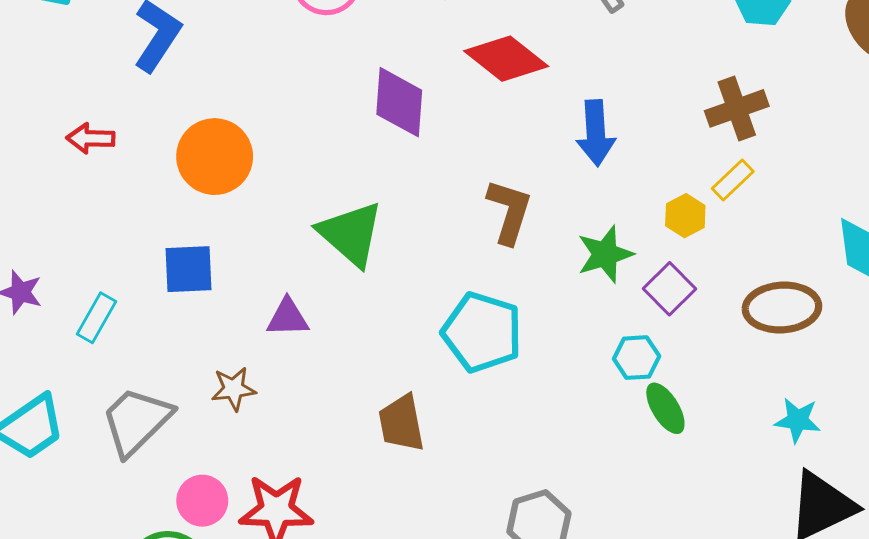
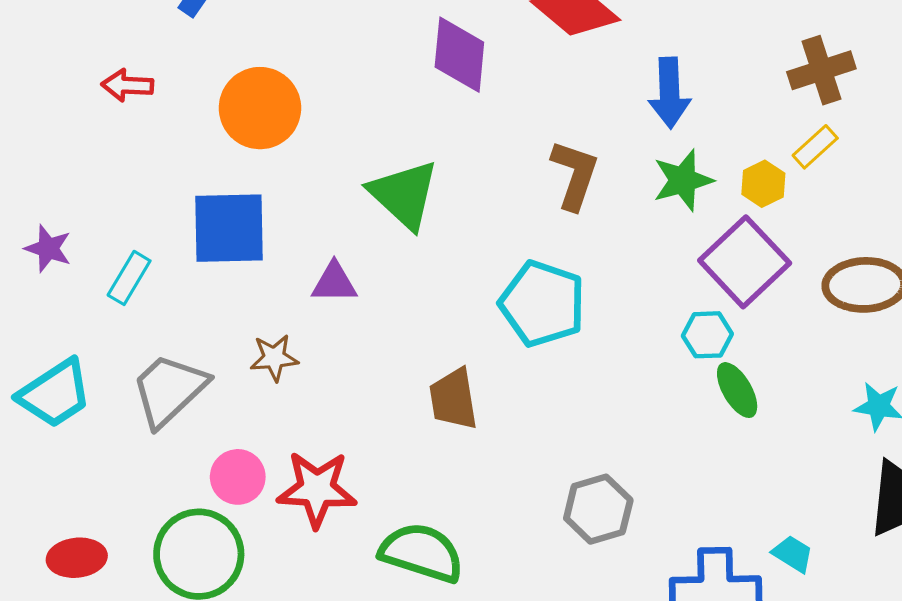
green star: (605, 254) -> (683, 180), moved
blue square: (189, 269) -> (229, 228), size x1.4
purple square: (670, 289) -> (745, 262), size x1.6

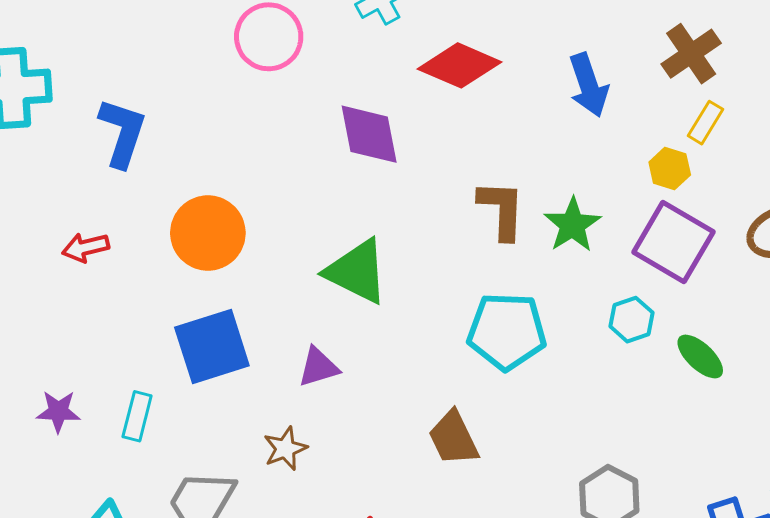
blue arrow: (669, 93) -> (588, 85), moved
green star: (683, 180) -> (572, 225), moved
cyan hexagon: (707, 335) -> (632, 320), moved

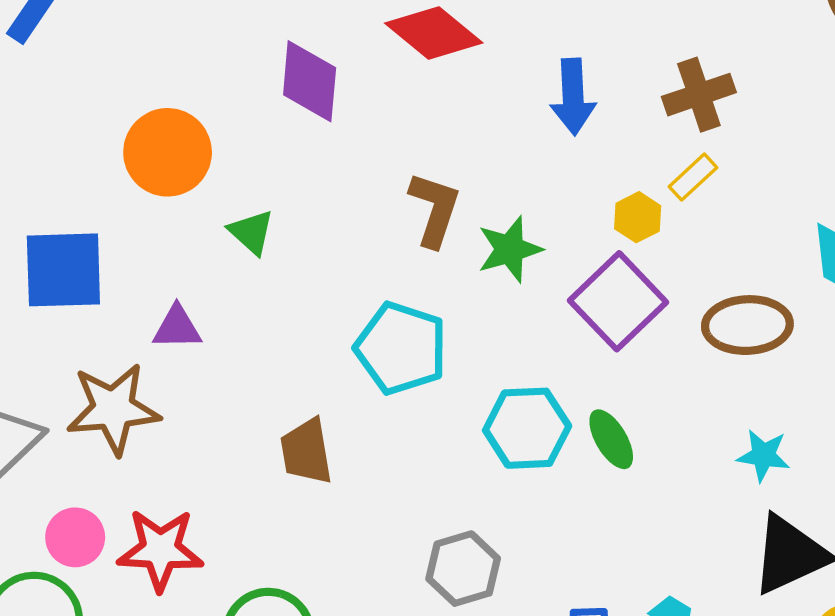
orange circle: (208, 233) -> (168, 152), moved
green triangle: (357, 271) -> (251, 232), size x0.6
cyan hexagon: (632, 320) -> (527, 428), moved, size x1.6
brown star: (285, 449) -> (113, 409), size x1.8

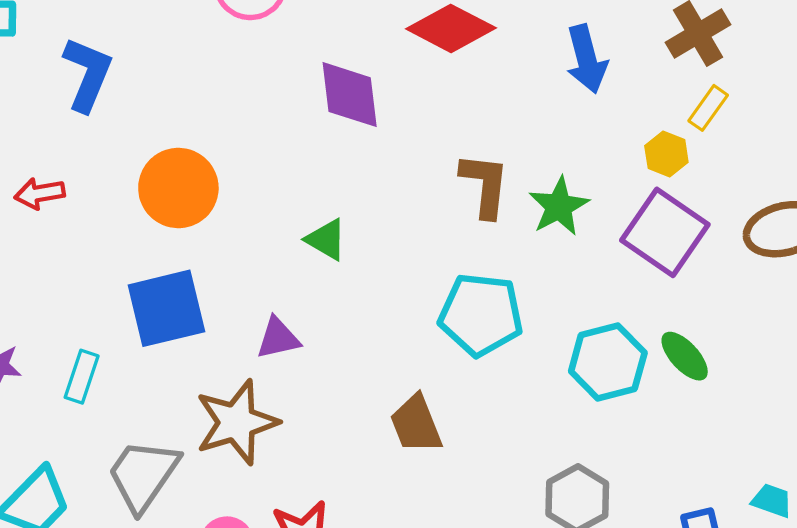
orange circle: (168, 152) -> (178, 188), moved

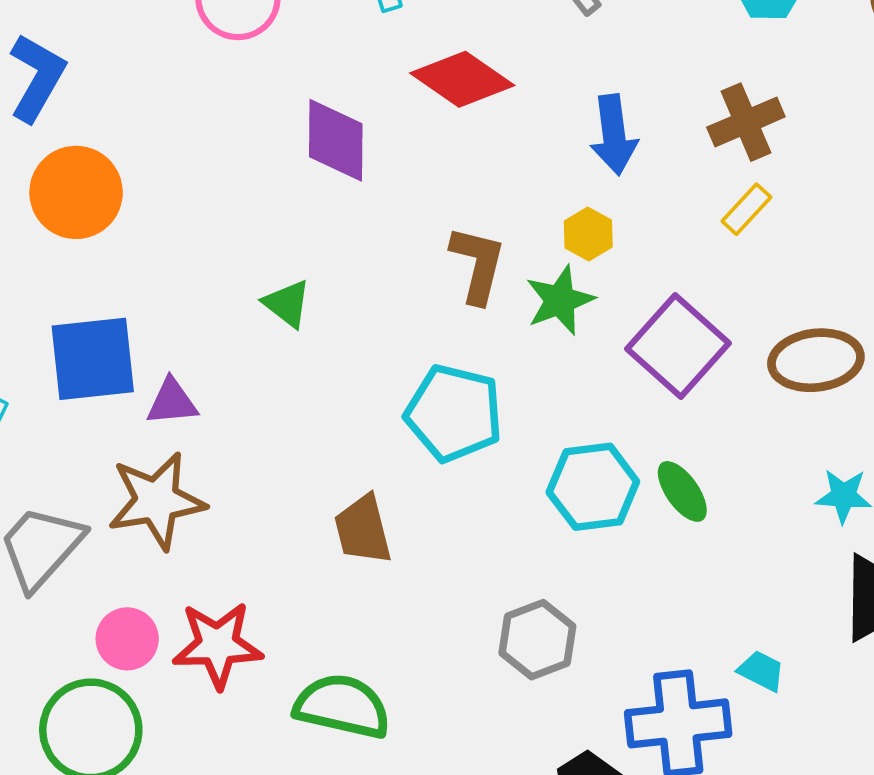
yellow hexagon: (666, 154) -> (588, 234), moved
orange circle: (178, 188) -> (76, 192), moved
purple triangle: (278, 338) -> (172, 402), moved

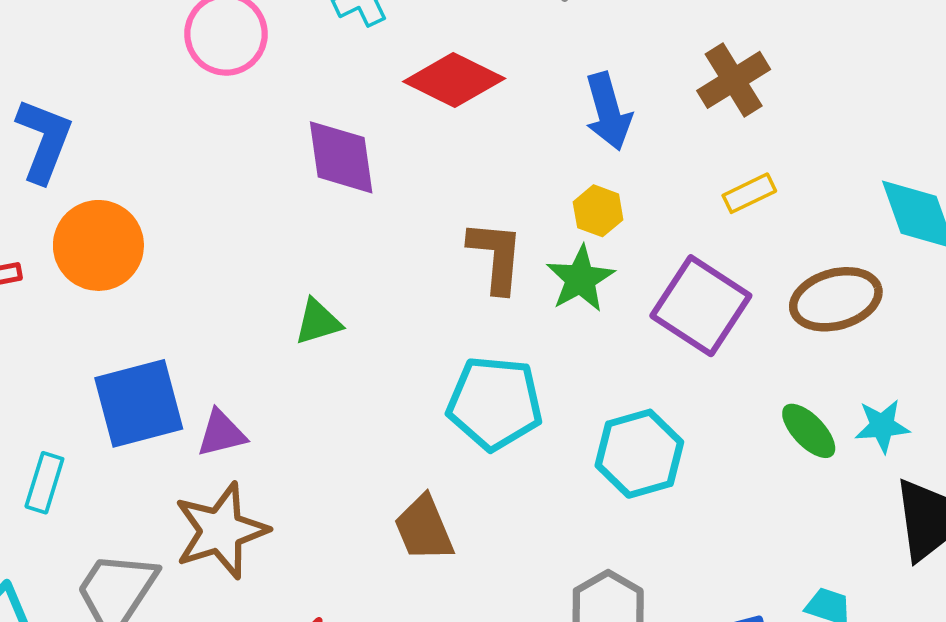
yellow rectangle: (746, 209) -> (749, 193), moved, turned 30
green triangle: (287, 304) -> (318, 322), turned -46
green ellipse: (682, 491) -> (809, 431), moved

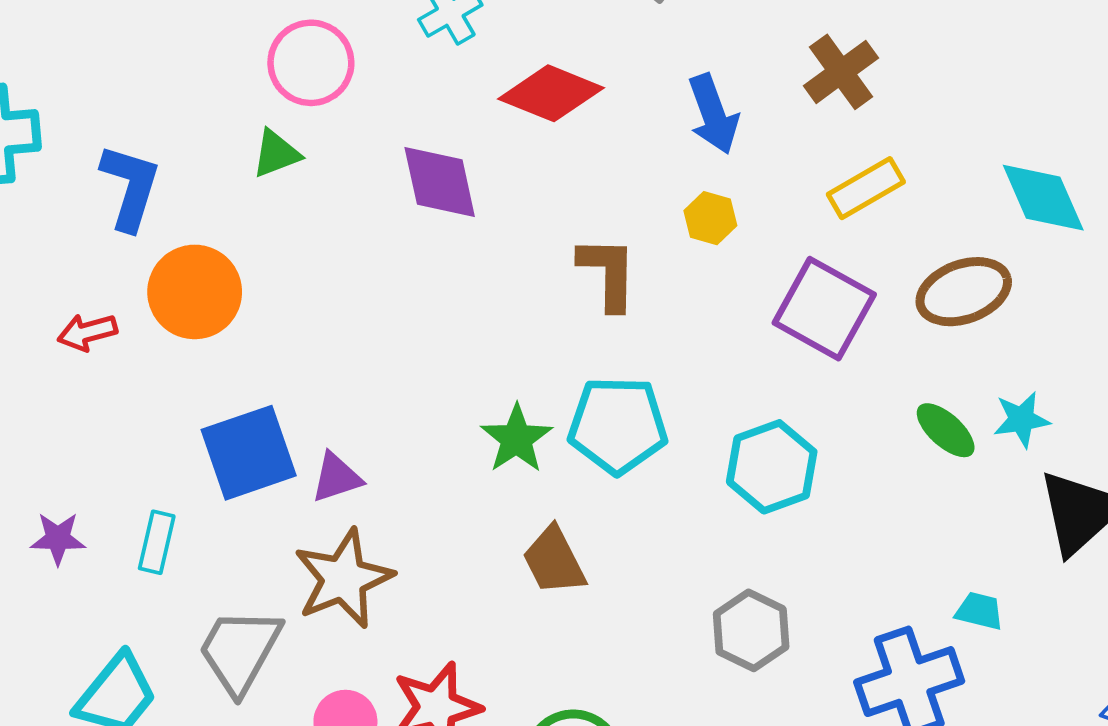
yellow rectangle: (749, 193) -> (866, 188), size x1.4
green star: (580, 279) -> (516, 439), moved
green triangle: (318, 322) -> (276, 154), moved

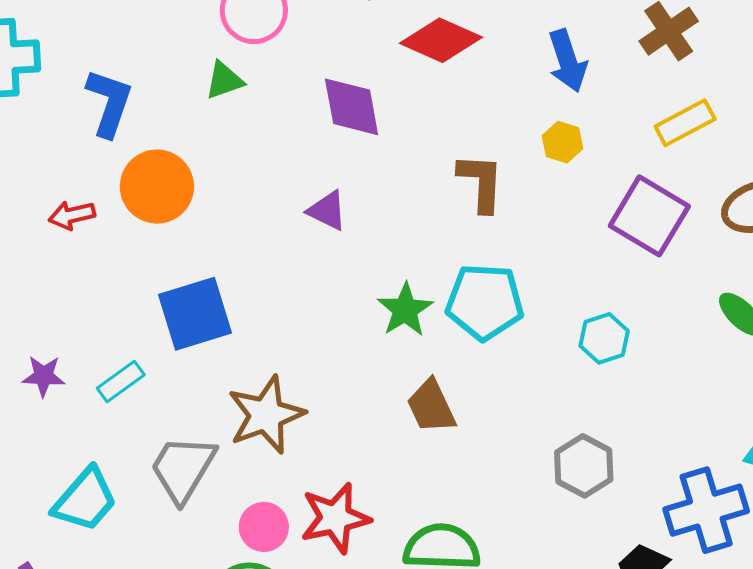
cyan hexagon: (772, 467) -> (604, 338), size x0.7
purple triangle: (337, 478) -> (327, 211), moved, turned 42
cyan rectangle: (157, 542) -> (121, 382), turned 39

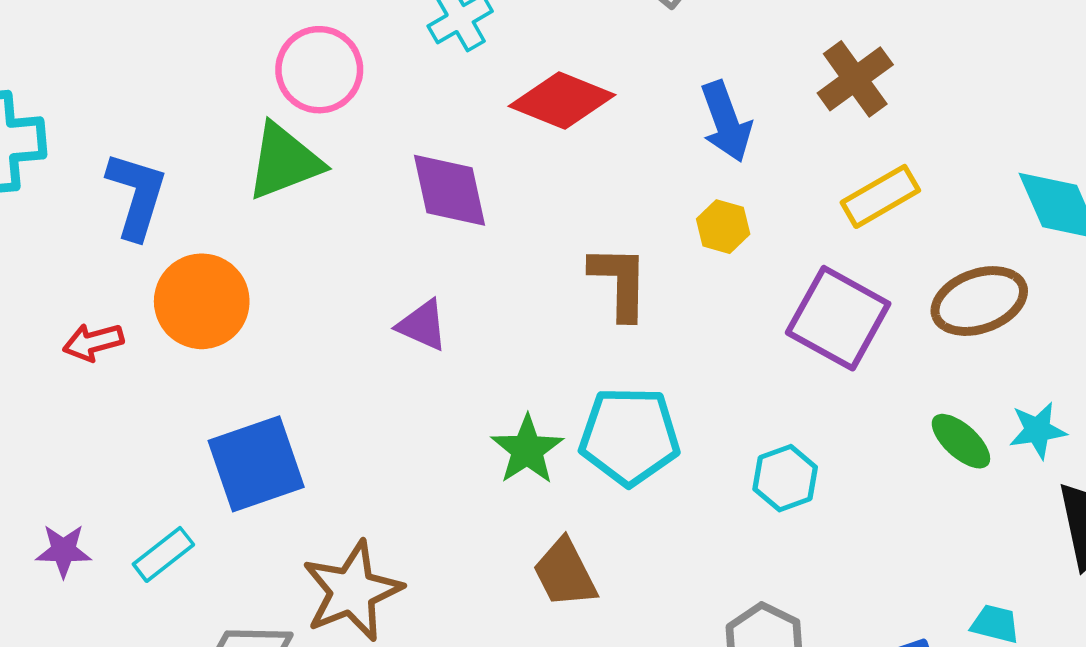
green triangle: (224, 80) -> (284, 161), size x1.6

